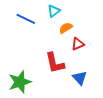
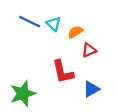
cyan triangle: (54, 11) -> (54, 24), moved, turned -40
blue triangle: (80, 78) -> (91, 89), turned 42

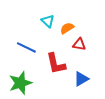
blue line: (30, 22) -> (26, 47), moved
red triangle: (89, 50) -> (79, 44), turned 32

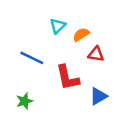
cyan triangle: (48, 21) -> (58, 26), turned 32
green star: (20, 83) -> (24, 101), size x0.6

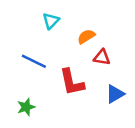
cyan triangle: (58, 26) -> (51, 21), moved
blue triangle: (98, 96) -> (115, 94), moved

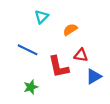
red triangle: (102, 57) -> (81, 55), moved
green star: (26, 107) -> (31, 87), moved

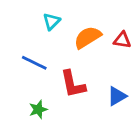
orange semicircle: (70, 30) -> (88, 37), size x1.5
red triangle: (81, 55) -> (122, 40), moved

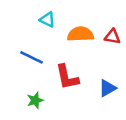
cyan triangle: (52, 21) -> (47, 19), turned -49
orange semicircle: (88, 37) -> (81, 34), turned 30

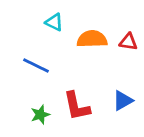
red L-shape: (67, 77) -> (77, 106), moved

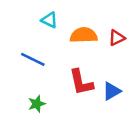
red triangle: (128, 42) -> (117, 38), turned -36
red L-shape: (77, 106) -> (81, 82), moved

